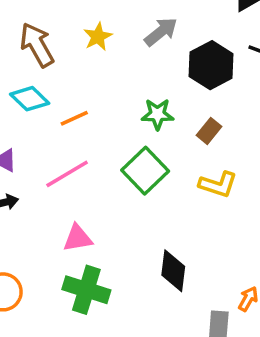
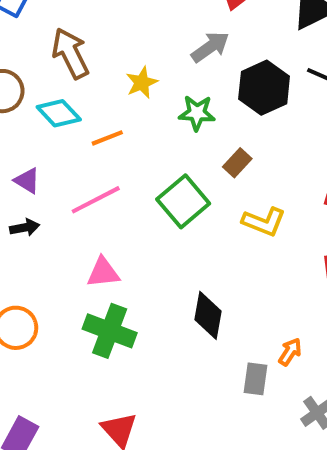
yellow star: (98, 37) -> (142, 83), moved
green star: (158, 114) -> (197, 113), moved
brown rectangle: (209, 131) -> (237, 163), moved

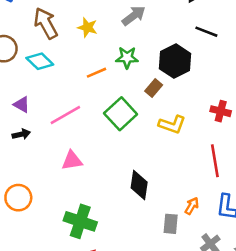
yellow star: (142, 83) -> (87, 27), moved, turned -30
black hexagon: (264, 88) -> (175, 61), moved
orange line: (107, 138) -> (97, 73), moved
green cross: (110, 331) -> (80, 221), moved

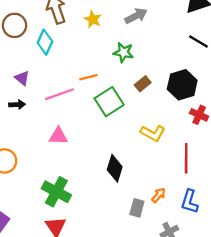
cyan diamond: (40, 61) -> (45, 42), turned 60
black hexagon: (175, 61) -> (182, 85), moved
orange line: (97, 73) -> (88, 77), moved
yellow L-shape: (172, 124) -> (153, 133), moved

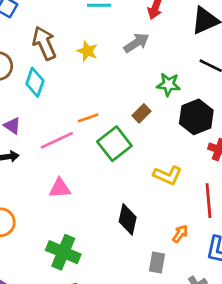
green star: (123, 52) -> (169, 84), moved
brown rectangle: (143, 84) -> (141, 113), moved
orange arrow: (159, 195) -> (180, 234), moved

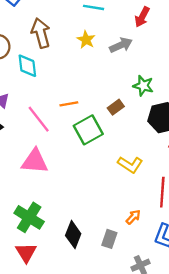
yellow star: (87, 51) -> (86, 40), moved
cyan diamond: (35, 82) -> (27, 66), turned -35
pink line: (57, 140) -> (39, 119), turned 68
pink triangle: (60, 188) -> (35, 161), size x1.4
black diamond: (128, 219) -> (73, 235), moved

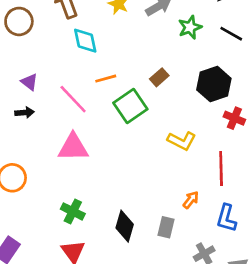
cyan diamond: (27, 66) -> (85, 41), moved
green star: (143, 86) -> (190, 27), moved, turned -30
green cross: (29, 217) -> (73, 211), size x0.7

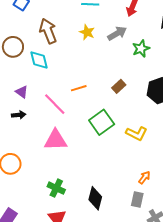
cyan diamond: (85, 41) -> (39, 60), moved
green square: (130, 106) -> (102, 122), moved
gray rectangle: (166, 227) -> (137, 200), moved

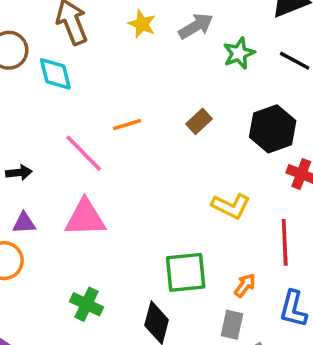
purple triangle: (22, 92) -> (24, 223), moved, turned -40
green square: (102, 122) -> (186, 272), moved, turned 30

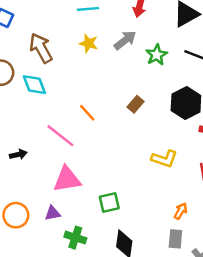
orange line: (127, 125) -> (87, 113), turned 72
purple triangle: (24, 223) -> (53, 213), moved
green square: (186, 272) -> (109, 202), moved, size x0.7

